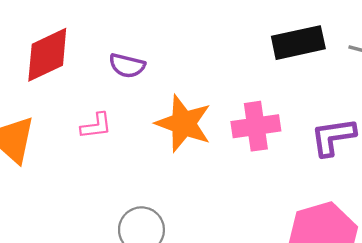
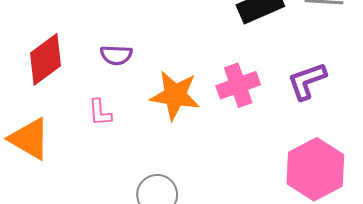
pink L-shape: (96, 126) -> (100, 112), turned 104

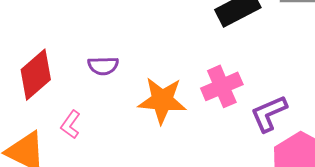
purple L-shape: (307, 81) -> (269, 114), moved
pink L-shape: (100, 112) -> (71, 125), moved, turned 44

